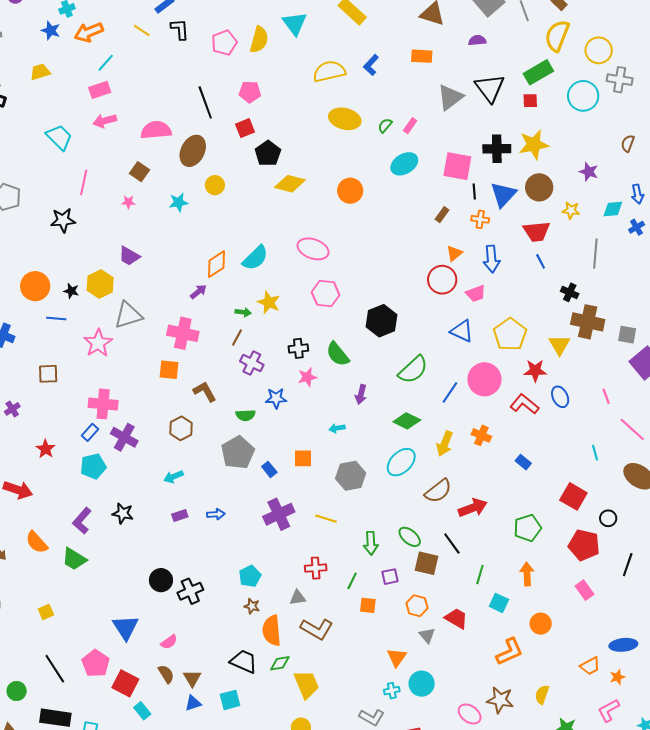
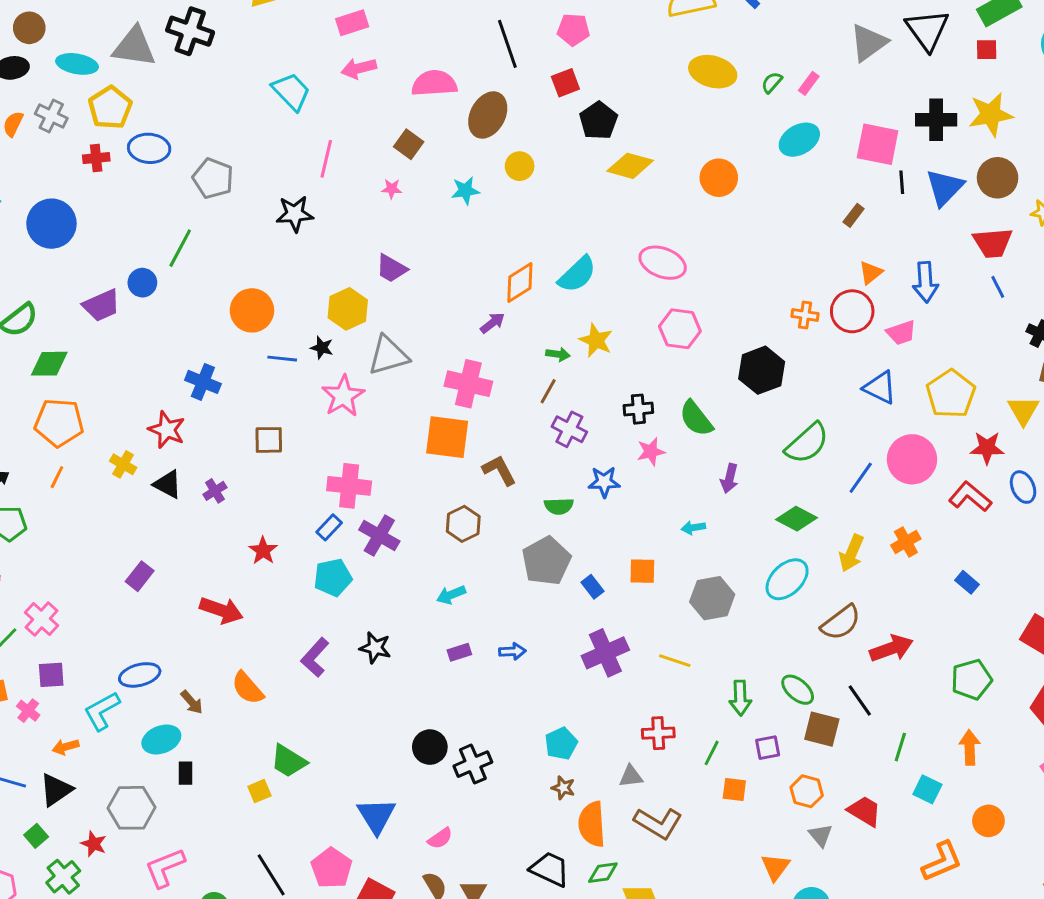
orange cross: (480, 219) -> (805, 315), moved
black star: (71, 291) -> (322, 348), moved
orange square: (169, 370) -> (447, 437), size x1.5
orange cross: (481, 435) -> (906, 542), turned 36
green trapezoid: (74, 559) -> (289, 761), moved

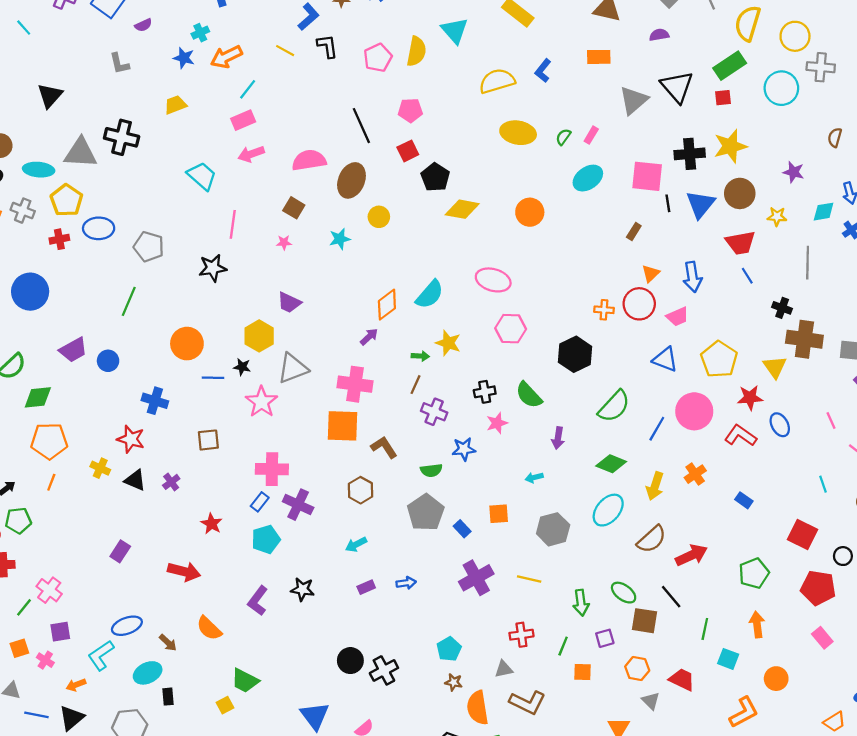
blue circle: (142, 283) -> (108, 361), moved

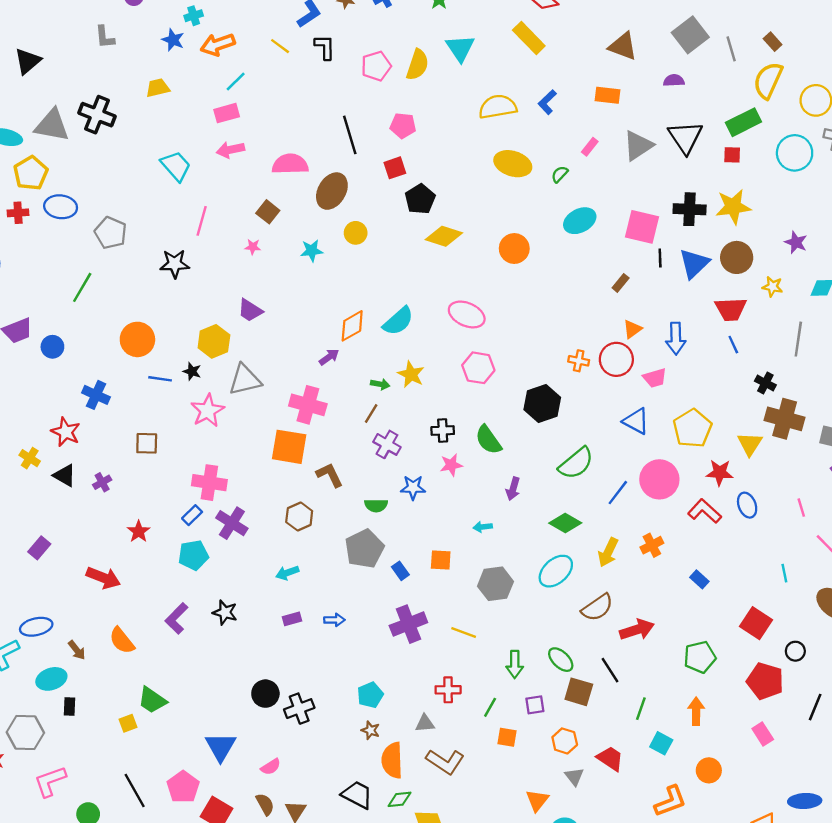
pink rectangle: (591, 135) -> (590, 147), moved

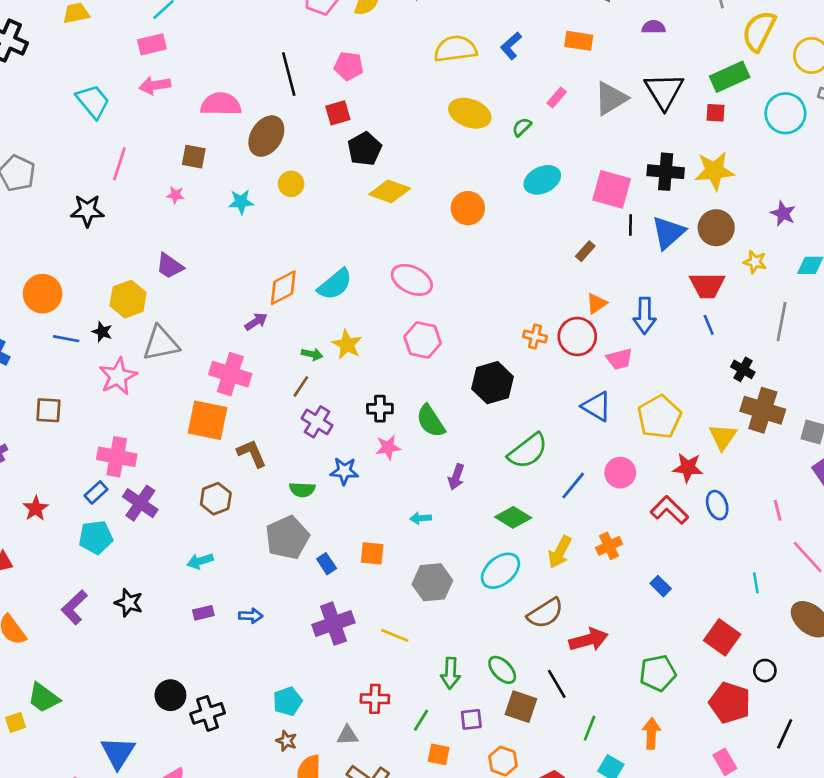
brown square: (268, 212) -> (194, 157), turned -30
pink circle: (659, 479) -> (620, 473), size x0.7

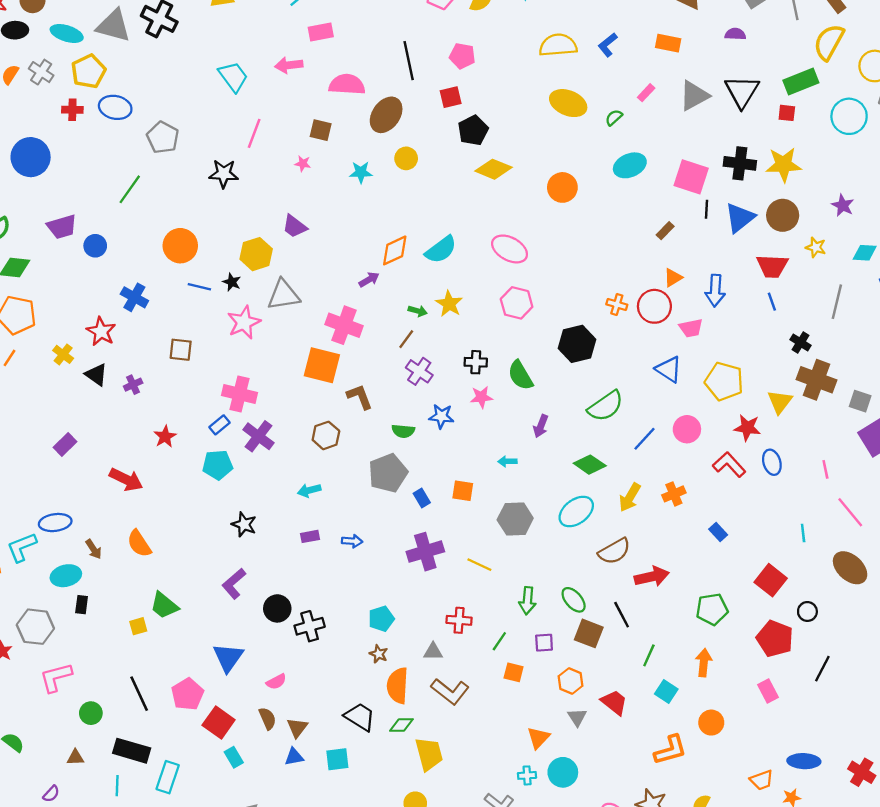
pink rectangle: (152, 44) -> (321, 32), moved
yellow pentagon: (659, 417) -> (724, 381), turned -30
purple L-shape: (74, 607) -> (234, 584), moved

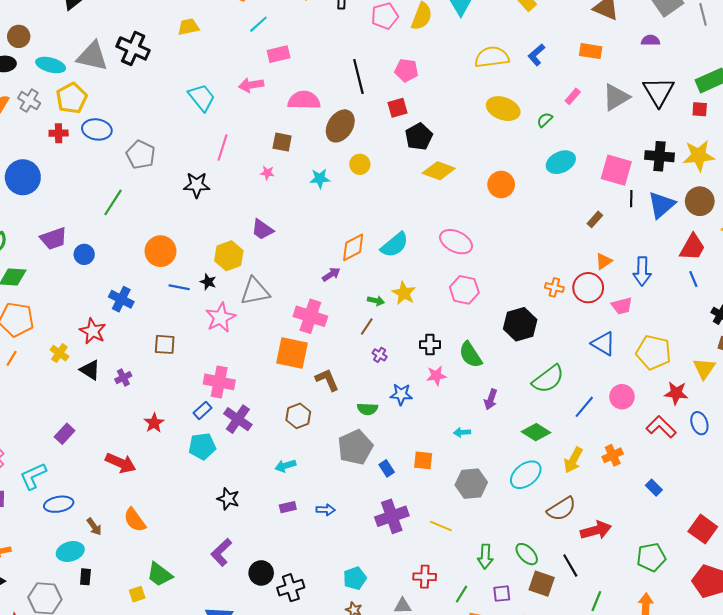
red trapezoid: (772, 266) -> (692, 247), turned -60
purple cross: (419, 371) -> (380, 355), size x0.6
cyan L-shape: (22, 547) -> (33, 476), moved

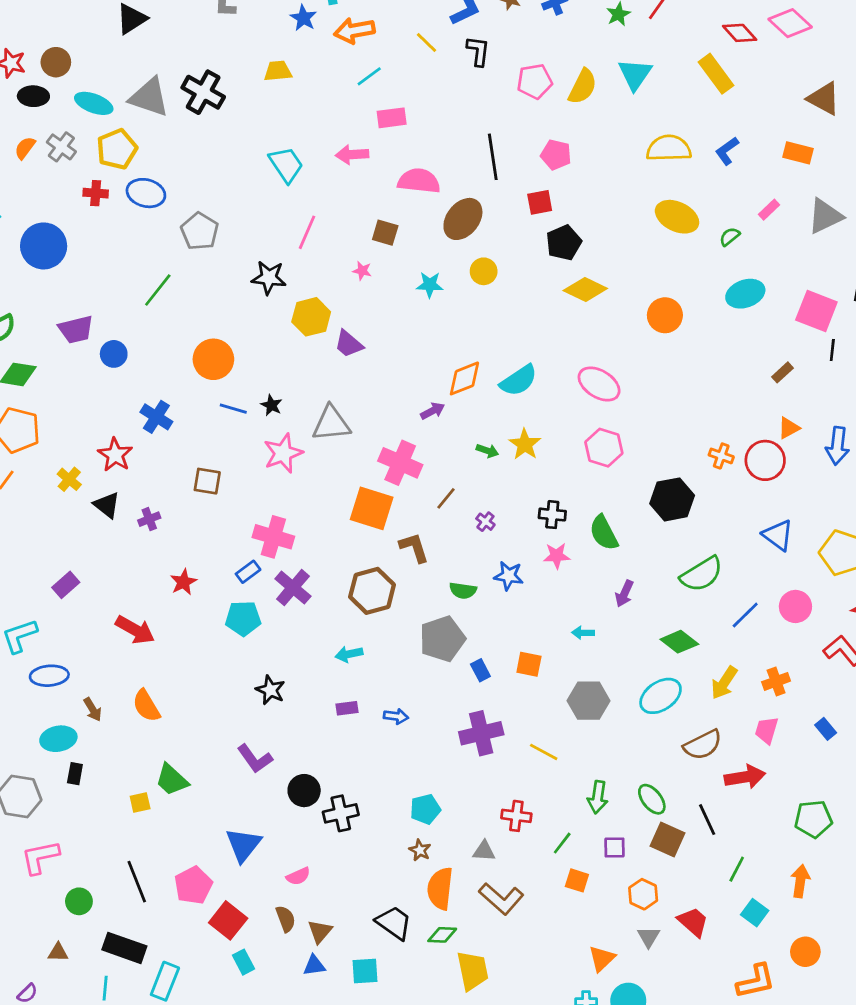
yellow hexagon: (229, 256) -> (311, 317), moved
pink trapezoid: (622, 306) -> (767, 730), moved, turned 115
brown line: (367, 326) -> (446, 498), moved
brown hexagon: (298, 416) -> (372, 591), size x1.4
purple L-shape: (221, 552) -> (255, 759), turned -88

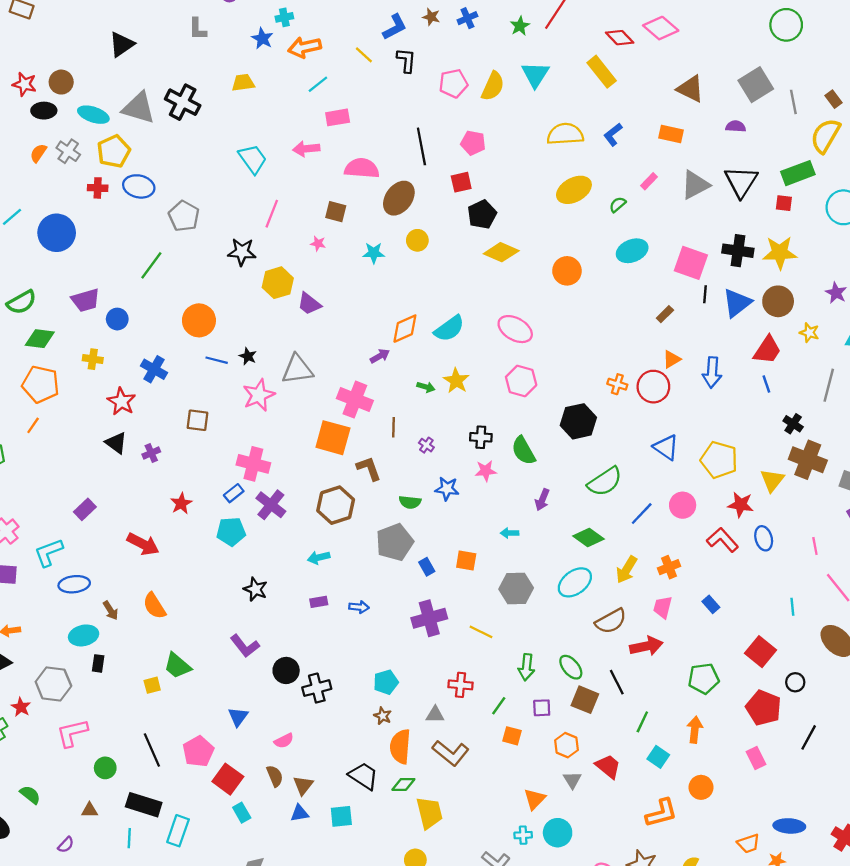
yellow ellipse: (677, 217) -> (574, 190), turned -52
yellow cross: (69, 479) -> (93, 359), moved, turned -30
brown line: (446, 498) -> (393, 427), turned -36
blue triangle: (243, 845) -> (238, 717), size x0.7

